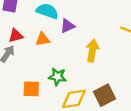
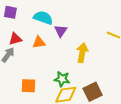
purple triangle: (68, 26) -> (61, 31), turned -32
green star: (57, 77) -> (62, 79), moved

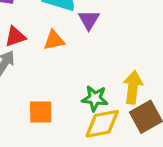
yellow arrow: (82, 53) -> (133, 87), moved

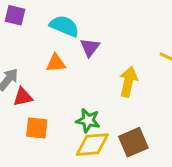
red triangle: (15, 37) -> (23, 97), moved
yellow arrow: (133, 87) -> (128, 82), moved

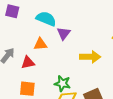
yellow arrow: (128, 82) -> (90, 57), turned 78
red triangle: (23, 97) -> (28, 63), moved

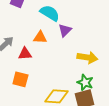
green star: (62, 84) -> (85, 82), moved

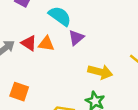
red triangle: (25, 54) -> (29, 43), moved, turned 32

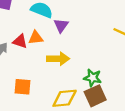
yellow arrow: (100, 72) -> (58, 59), moved

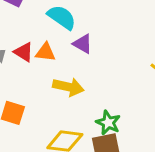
purple triangle: (61, 25) -> (83, 44), turned -49

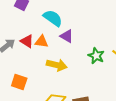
green star: (108, 123) -> (96, 56), moved

